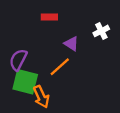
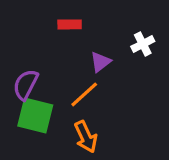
purple triangle: (71, 44) -> (100, 62), turned 49
orange arrow: (41, 97) -> (86, 137), moved

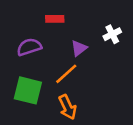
purple semicircle: (26, 85) -> (29, 47), moved, turned 45

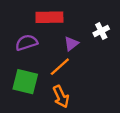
red rectangle: (55, 19) -> (49, 17), size x1.6

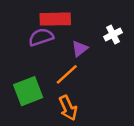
purple semicircle: (26, 43) -> (41, 37), moved
green square: (25, 82) -> (28, 91), turned -35

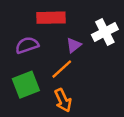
white cross: (113, 35) -> (105, 32), size x1.5
purple semicircle: (41, 37) -> (27, 45), moved

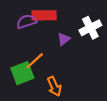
purple semicircle: (27, 45) -> (27, 22), moved
orange line: (62, 69) -> (35, 61), moved

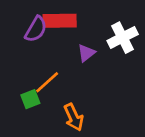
purple semicircle: (27, 22) -> (36, 29), turned 138
green square: (22, 73) -> (30, 99), size x0.6

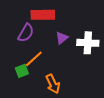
purple semicircle: (36, 29) -> (26, 33), moved
white cross: (123, 38) -> (88, 43), moved, turned 30

